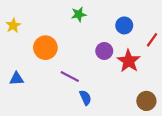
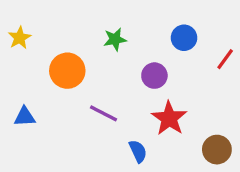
green star: (79, 14) -> (115, 39), moved
red star: (129, 61) -> (169, 118), moved
blue semicircle: (85, 98) -> (138, 151), moved

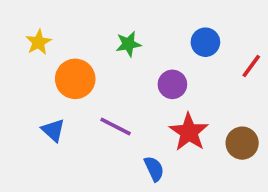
yellow star: (20, 38) -> (39, 42), moved
blue triangle: (25, 117) -> (53, 130), moved, turned 45
brown circle: (217, 150) -> (242, 143), moved

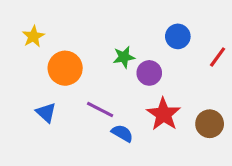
green star: (128, 44) -> (124, 57), moved
blue semicircle: (154, 169) -> (122, 133), moved, turned -35

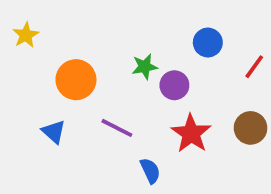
yellow star: (33, 36) -> (26, 35), moved
brown circle: (210, 124) -> (251, 128), moved
blue semicircle: (122, 133) -> (150, 171), moved, turned 35

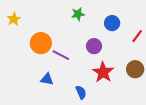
green star: (145, 67) -> (78, 14), moved
purple line: (117, 128) -> (61, 55), moved
blue triangle: (54, 132) -> (47, 79), moved, turned -32

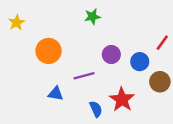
blue circle: (112, 23) -> (140, 62), moved
purple line: (61, 55) -> (84, 76), moved, turned -42
red star: (103, 72) -> (122, 100), moved

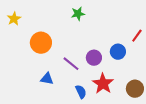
purple circle: (111, 54) -> (94, 58), moved
purple line: (84, 76) -> (71, 64), turned 54
brown circle: (160, 82) -> (135, 89), moved

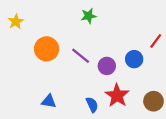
purple line: (71, 64) -> (81, 56), moved
blue triangle: (47, 79) -> (49, 101), moved

